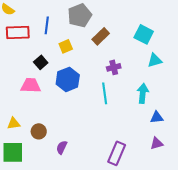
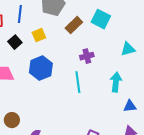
cyan square: (144, 34) -> (101, 19), moved
black square: (41, 62) -> (15, 42), moved

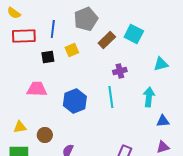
black square: (15, 42) -> (48, 57), turned 32
blue hexagon: (41, 68) -> (75, 101), moved

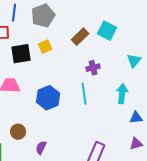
gray pentagon: (86, 19) -> (43, 16), moved
blue line: (53, 29) -> (14, 13), moved
black square: (48, 57) -> (21, 54), size x1.5
cyan triangle: (161, 64) -> (134, 61), turned -35

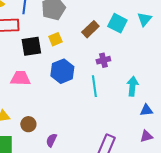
cyan triangle: (134, 61) -> (144, 19), moved
blue hexagon: (48, 98) -> (62, 71), moved

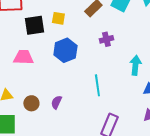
yellow square: (55, 39) -> (58, 18), turned 32
cyan line: (94, 86) -> (97, 85), moved
purple semicircle: (51, 140) -> (56, 102), moved

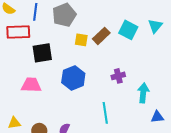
yellow square: (58, 18) -> (81, 40), moved
purple cross: (106, 39) -> (118, 76), moved

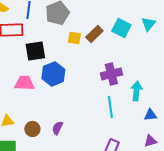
purple cross: (118, 76) -> (111, 74), size x1.5
blue hexagon: (73, 78) -> (53, 74), moved
cyan line: (105, 113) -> (110, 107), moved

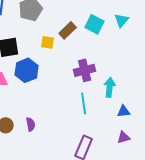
yellow square: (74, 38) -> (48, 42), moved
purple semicircle: (57, 128) -> (31, 124), turned 144

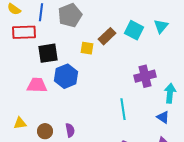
purple cross: (85, 70) -> (145, 76), moved
cyan arrow: (110, 87) -> (170, 93), moved
blue triangle: (124, 111) -> (163, 117), turned 40

